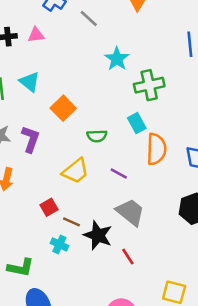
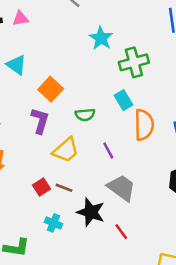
purple L-shape: (31, 139) -> (40, 121), moved
purple line: (119, 173) -> (108, 151), turned 36
brown line: (72, 222) -> (64, 188), moved

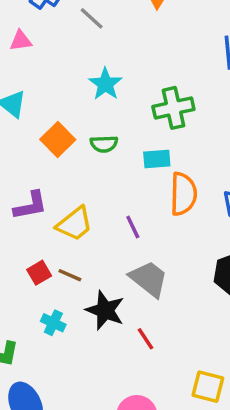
cyan star: (101, 38) -> (105, 84), moved
cyan rectangle: (123, 100) -> (157, 159), turned -66
green semicircle: (85, 115) -> (104, 144), moved
purple L-shape: (40, 121) -> (30, 206), moved, turned 60

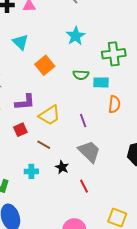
green semicircle: (104, 144) -> (81, 75), moved
orange semicircle: (183, 194) -> (114, 104), size x0.7
red square: (39, 273) -> (20, 130), moved
black star: (105, 310) -> (62, 167), size x0.6
cyan cross: (53, 323) -> (31, 171), turned -32

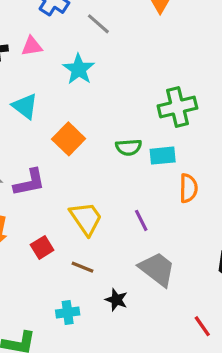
cyan star: (76, 36) -> (79, 69), moved
purple L-shape: (25, 102) -> (29, 182), moved
yellow trapezoid: (50, 115) -> (86, 218), turned -85
red line: (84, 186) -> (202, 326), moved

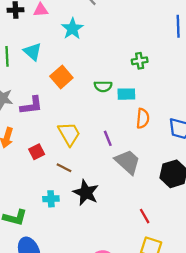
green cross: (177, 107) -> (140, 61), size x0.6
gray trapezoid: (157, 269) -> (128, 162), moved
black star: (116, 300) -> (86, 193), size x1.6

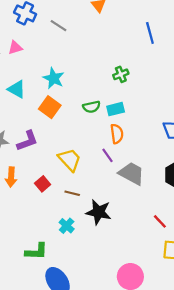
cyan star: (72, 29) -> (54, 78), moved
orange semicircle: (143, 118) -> (117, 134), moved
cyan cross: (51, 199) -> (67, 226), turned -32

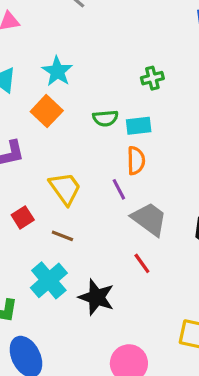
black star: (99, 212) -> (96, 297), moved
red line: (160, 221) -> (142, 263), moved
cyan cross: (67, 226) -> (49, 280), size x1.6

